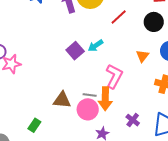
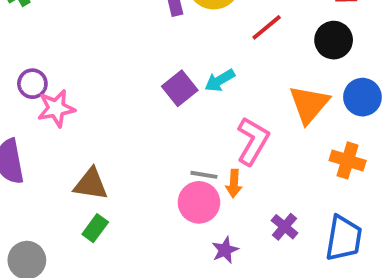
orange triangle: (143, 56) -> (309, 104), size x1.6
orange arrow: (105, 99) -> (234, 183), size x0.6
brown triangle: (62, 100) -> (91, 184), moved

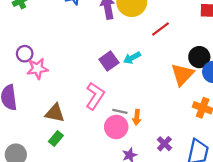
black circle: (334, 40) -> (199, 57), moved
pink L-shape: (253, 141) -> (95, 96), moved

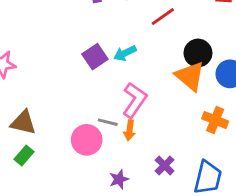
black circle: (199, 57) -> (198, 53), moved
orange triangle: (182, 74) -> (190, 76), turned -35
pink L-shape: (95, 96) -> (135, 100), moved
pink circle: (116, 127) -> (87, 140), moved

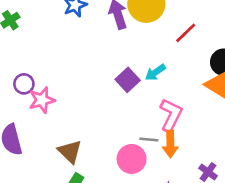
brown triangle: (23, 123) -> (70, 152), turned 40
orange arrow: (129, 130) -> (170, 144), size x1.4

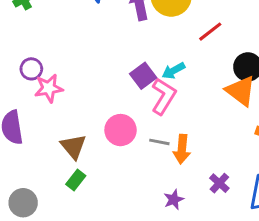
pink L-shape: (171, 115) -> (164, 96), moved
pink circle: (132, 159) -> (121, 130), moved

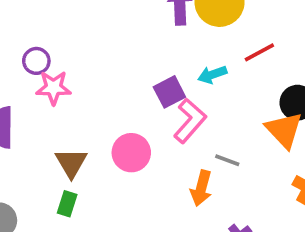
cyan arrow: (173, 71) -> (212, 75), moved
gray line: (159, 142) -> (227, 160), moved
green rectangle: (76, 180) -> (67, 204), turned -30

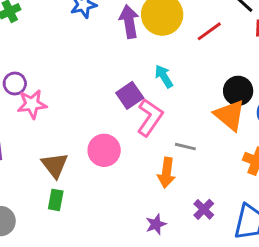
red line: (259, 52) -> (209, 31), moved
cyan arrow: (212, 75) -> (164, 76), turned 85

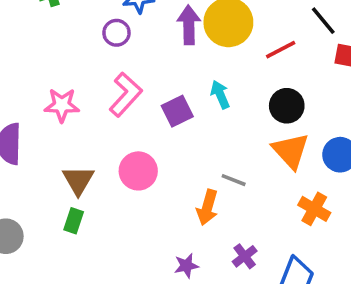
purple circle: (15, 84) -> (116, 33), moved
black circle: (238, 91) -> (287, 106), moved
pink L-shape: (150, 117) -> (126, 95), moved

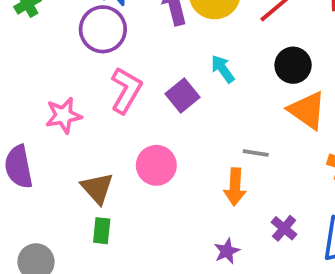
purple circle: (116, 33) -> (103, 29), size x1.6

